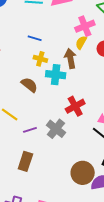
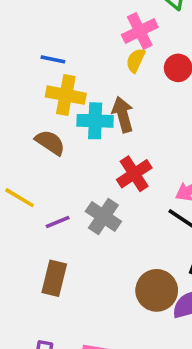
brown arrow: (70, 58) -> (123, 115), moved
yellow cross: (40, 59) -> (66, 95), size x1.5

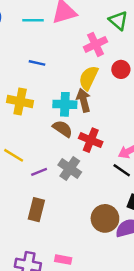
yellow semicircle: (136, 60) -> (89, 78), moved, size x1.5
yellow cross: (66, 95) -> (20, 102), moved
brown semicircle: (50, 142) -> (63, 129), moved
red cross: (134, 174) -> (91, 140), turned -35

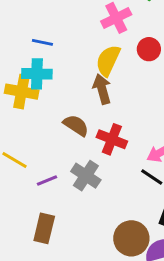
cyan cross: (65, 104) -> (37, 74), moved

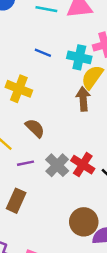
cyan cross: (37, 74) -> (79, 57), moved
brown semicircle: (76, 125) -> (35, 128), moved
red cross: (112, 139) -> (83, 165), moved

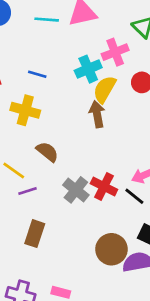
blue line: (43, 53) -> (37, 74), moved
cyan cross: (79, 57) -> (88, 69), turned -30
purple line: (26, 163) -> (27, 191), moved

